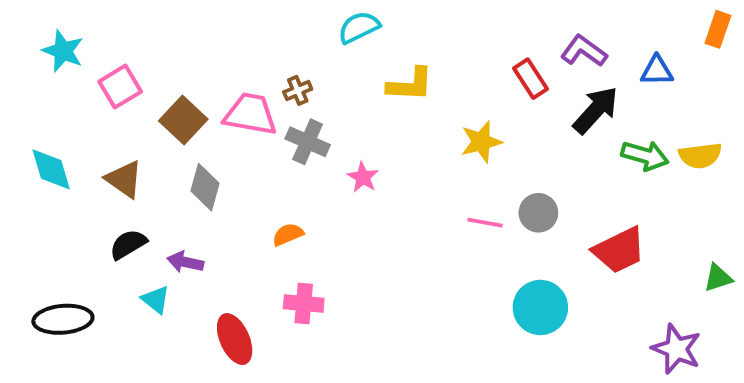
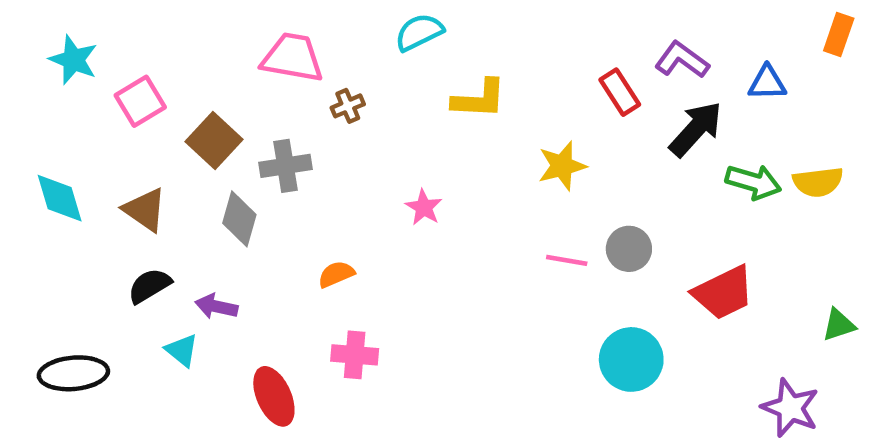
pink trapezoid: (250, 114) -> (292, 58), moved
gray cross: (308, 142) -> (285, 166), moved, turned -33

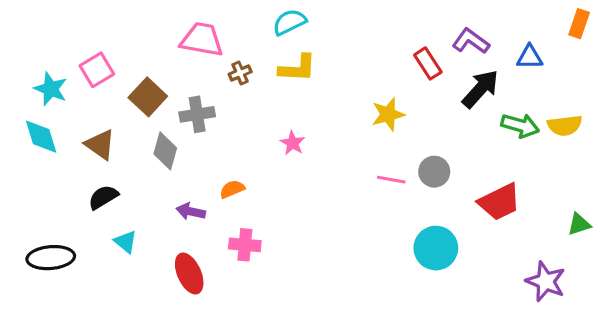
cyan star: (73, 60) -> (51, 89), moved
yellow L-shape: (479, 99) -> (297, 68), moved
purple arrow: (216, 306) -> (191, 211), moved

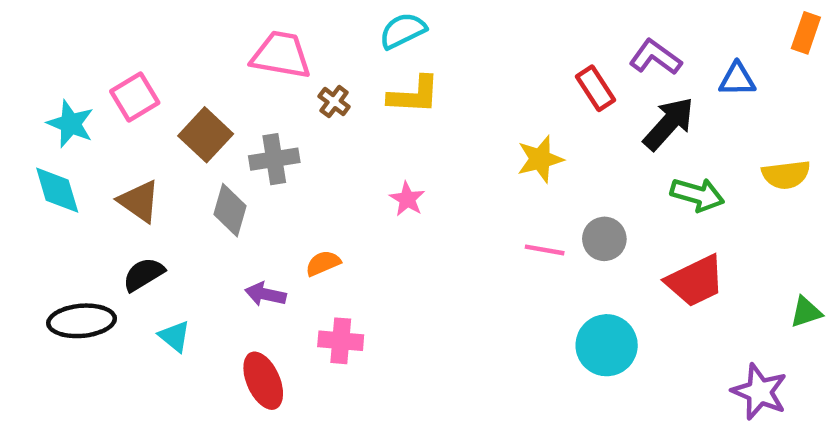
brown cross: (240, 73) -> (334, 102), turned -30
green arrow: (520, 126) -> (697, 195), moved
black ellipse: (51, 258) -> (82, 321), moved

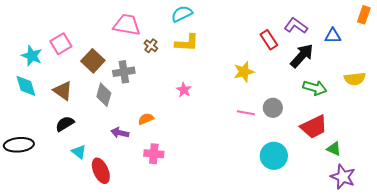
green triangle: (806, 312) -> (334, 149), moved, turned 42
black ellipse: (82, 321) -> (19, 145), moved
red ellipse: (263, 381) -> (101, 171), moved

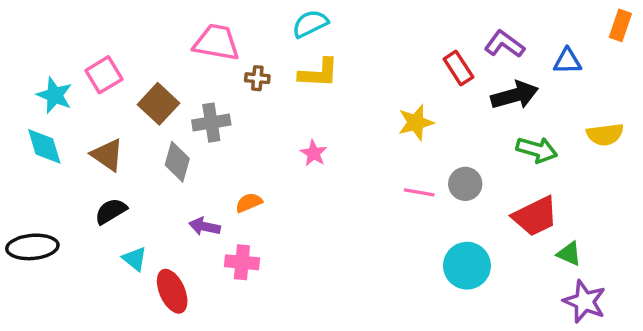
brown cross: (151, 46) -> (257, 78), turned -32
black arrow: (302, 56) -> (515, 95), turned 32
pink cross: (154, 154) -> (242, 262), moved

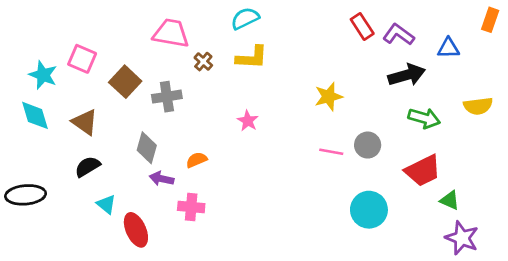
red rectangle: (458, 68) -> (362, 27), moved
pink square: (104, 75) -> (82, 59), turned -36
brown cross: (257, 78) -> (203, 62), turned 36
gray diamond: (177, 162) -> (147, 148), moved

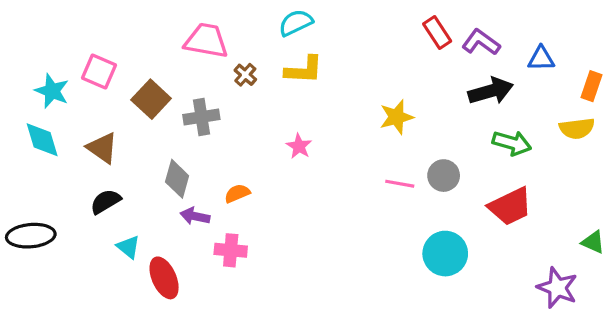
orange rectangle: (490, 20) -> (591, 86), moved
green triangle: (450, 200) -> (593, 242), moved

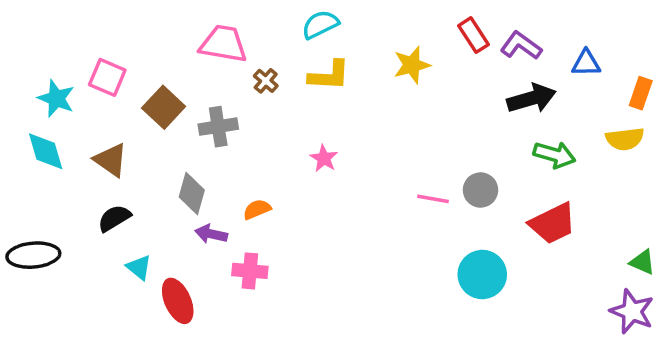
yellow star: (396, 117) -> (412, 65), moved
purple star: (557, 288) -> (632, 311), moved

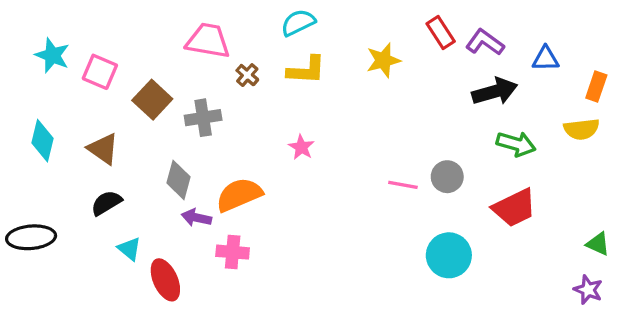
cyan star: (56, 98) -> (52, 55), moved
cyan diamond: (46, 151) -> (42, 141), turned 30
orange semicircle: (257, 209) -> (239, 195), size x1.8
purple star: (632, 311) -> (588, 290), size x0.7

